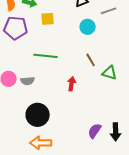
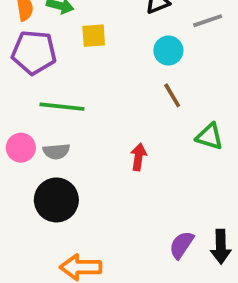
green line: (46, 56) -> (62, 107), moved
brown line: (91, 60) -> (172, 95), moved
black circle: (38, 115) -> (56, 200), moved

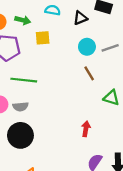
gray line: (208, 21) -> (110, 48), moved
red arrow: (139, 157) -> (86, 129), moved

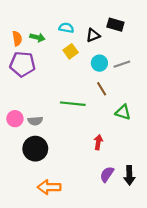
yellow square: (43, 38) -> (71, 51), moved, turned -32
green line: (24, 80) -> (73, 104), moved

